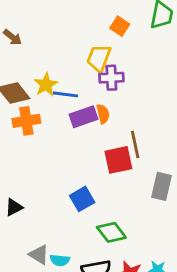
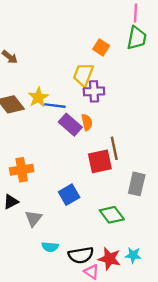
purple rectangle: (84, 117) -> (70, 125), turned 60
orange cross: (26, 121) -> (22, 170), moved
green diamond: (111, 232) -> (112, 215), moved
gray triangle: (39, 255) -> (33, 218), moved, turned 36

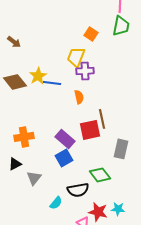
purple rectangle: (70, 125) -> (65, 139), moved
cyan semicircle: (50, 247) -> (56, 203), moved, turned -56
black semicircle: (81, 255) -> (78, 190), moved

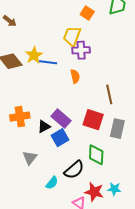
brown line: (102, 119) -> (109, 94), moved
red square: (90, 130) -> (93, 120), moved, turned 30
black triangle: (15, 164) -> (44, 127), moved
green diamond: (100, 175) -> (96, 155), turned 40
black semicircle: (78, 190) -> (74, 170), turned -30

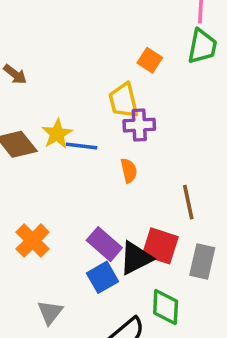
yellow trapezoid: (72, 36) -> (124, 101), turned -35
orange cross: (20, 117) -> (33, 241), turned -36
black triangle: (44, 127) -> (136, 258), moved, size x1.5

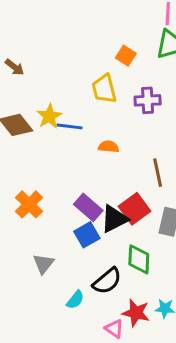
purple cross: (139, 125) -> (148, 100), moved
orange semicircle: (129, 171) -> (109, 147), turned -72
red square: (160, 246) -> (135, 209), turned 36

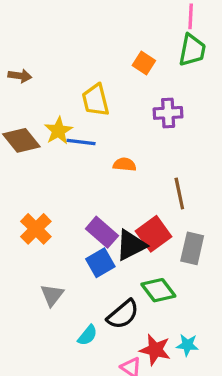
brown arrow: (15, 67) -> (20, 76), turned -30
yellow trapezoid: (104, 89) -> (96, 100), moved
green diamond: (139, 259) -> (158, 290), turned -40

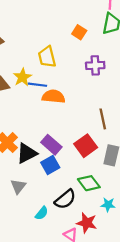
orange semicircle: (125, 165) -> (53, 96), moved, size x1.5
black triangle: (131, 245) -> (27, 153), moved
cyan star: (187, 345) -> (108, 205), moved

